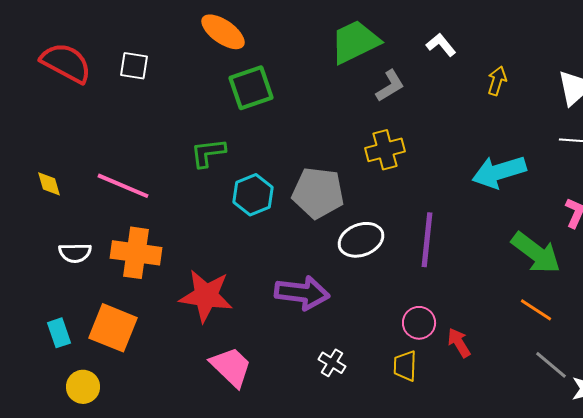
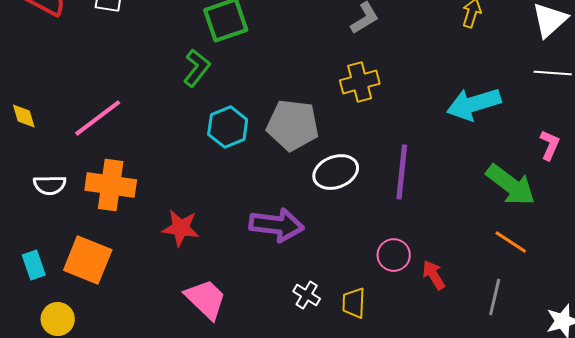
green L-shape: (208, 153) -> (197, 68), moved, turned 135
pink line: (123, 186) -> (98, 118), turned -60
red star: (206, 296) -> (181, 228), size x0.7
gray line: (551, 365) -> (495, 297), moved, turned 63
yellow trapezoid: (405, 366) -> (354, 303), moved

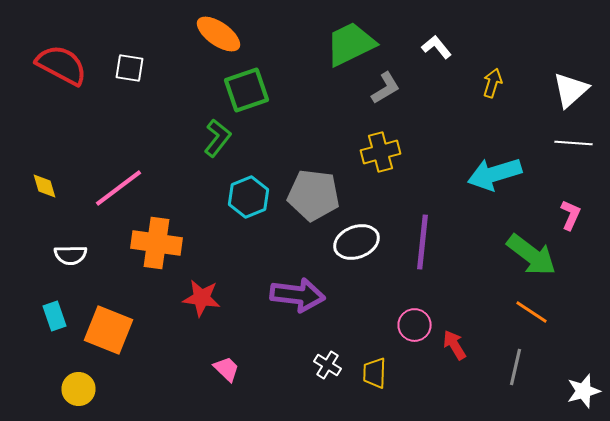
orange cross: (111, 185) -> (156, 243), moved
cyan rectangle: (34, 265) -> (54, 316), moved
pink trapezoid: (206, 299) -> (226, 369), size x0.6

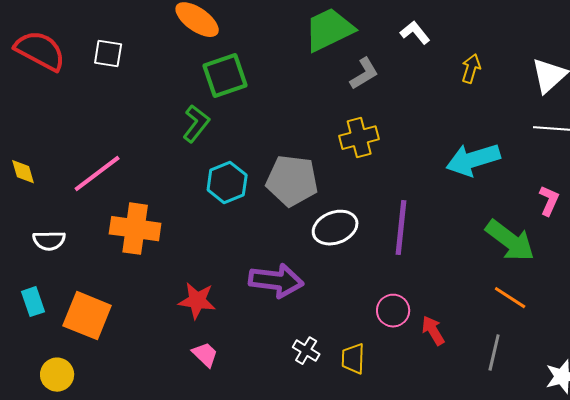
red star: (202, 298) -> (197, 301), moved

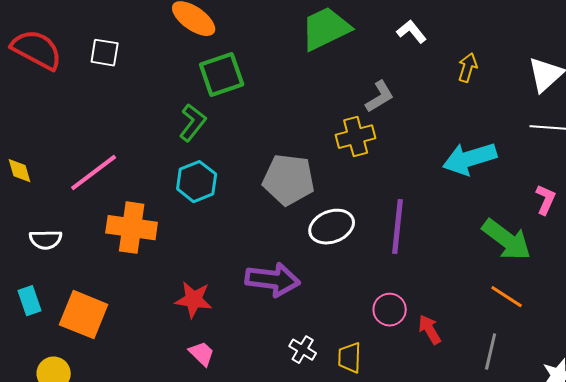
gray L-shape: (364, 74) -> (380, 97), moved
cyan hexagon: (227, 183) -> (197, 182), moved

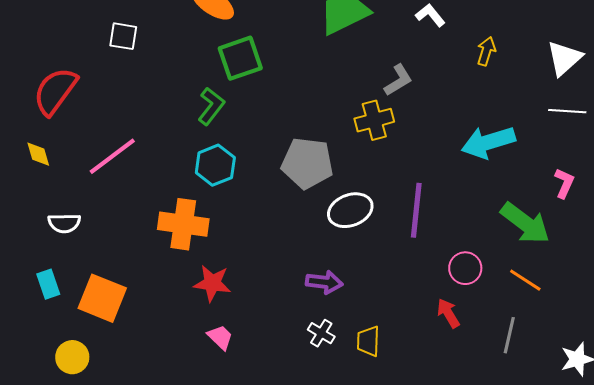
red semicircle: (37, 50) -> (55, 91), moved, turned -82
orange cross: (132, 228) -> (183, 224), moved
purple arrow: (273, 280) -> (324, 282), moved, size x0.7
pink circle: (390, 310) -> (465, 268), moved

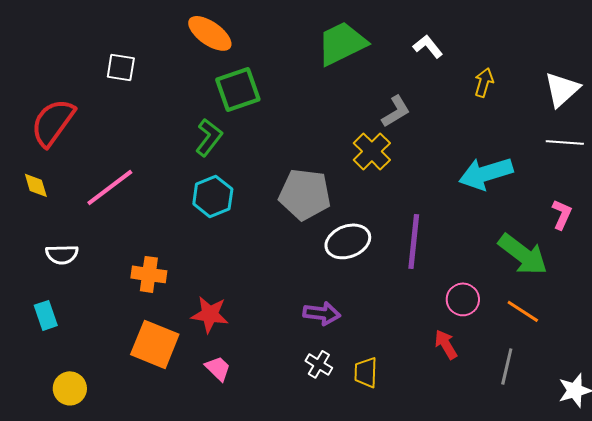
yellow cross: (374, 120) -> (372, 151), turned -30
orange cross: (183, 224) -> (149, 274), moved, size x0.7
orange square: (102, 298) -> (155, 344), moved

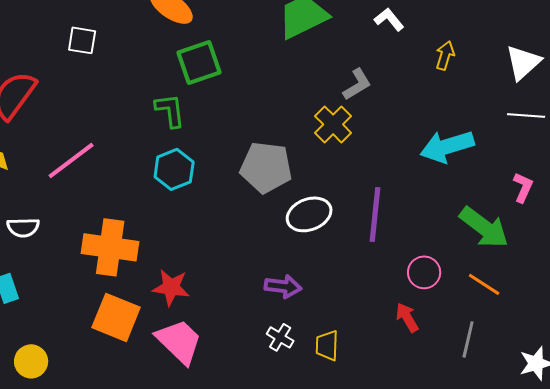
green L-shape: (209, 137) -> (170, 110), turned -45
orange cross: (149, 274) -> (110, 247), size x1.6
pink trapezoid: (218, 368) -> (179, 341), size x1.8

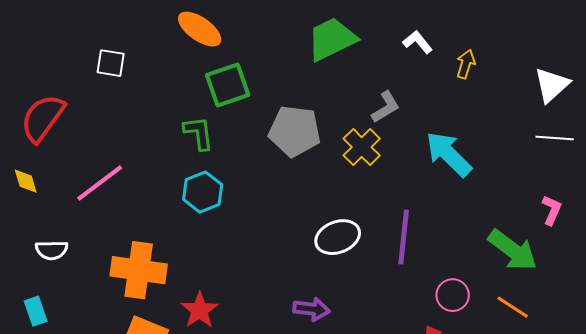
yellow arrow: (445, 55) -> (466, 64), moved
cyan arrow: (447, 146) -> (449, 154), moved, turned 62
gray pentagon: (266, 167) -> (295, 131), moved
red star: (171, 287) -> (200, 310), turned 30

